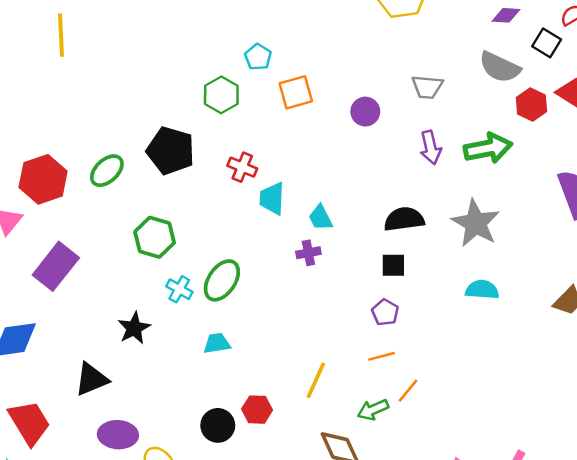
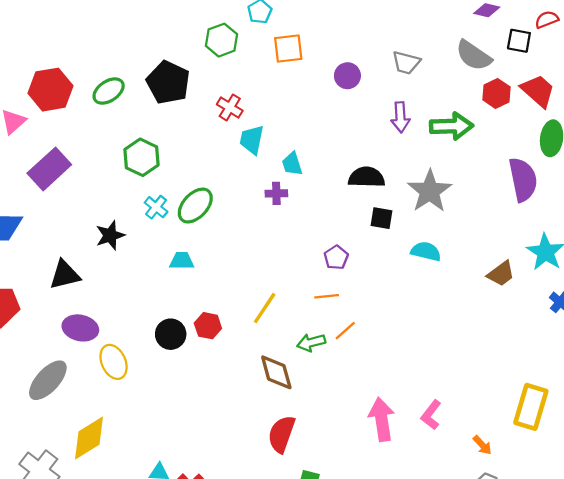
black square: (547, 43) -> (519, 41), turned -30
black square: (393, 265) -> (381, 218), moved

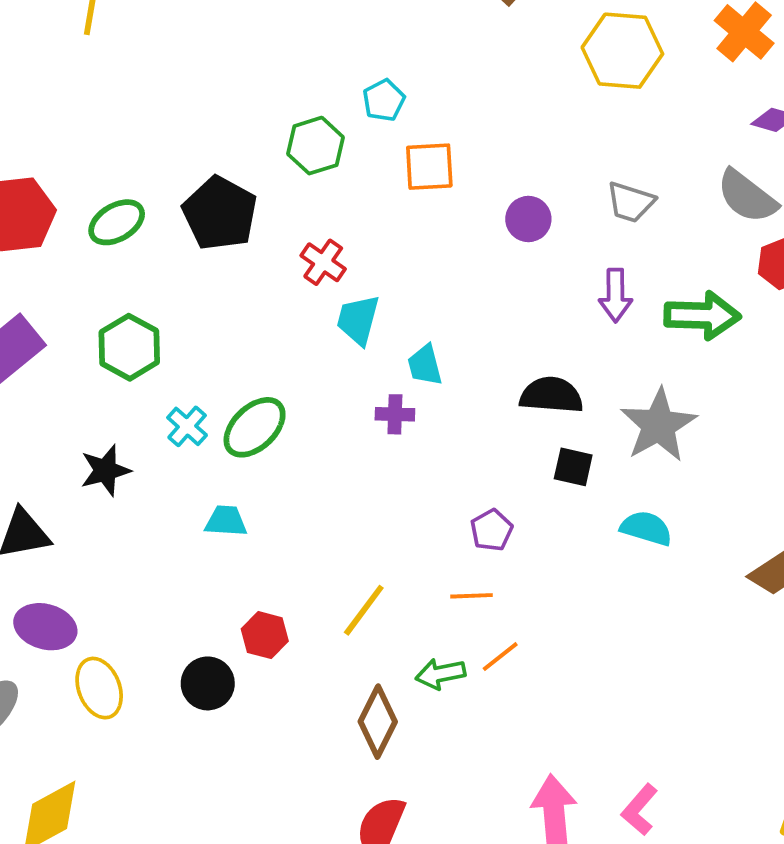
green hexagon: (141, 157) -> (129, 347), moved
black circle: (171, 334) -> (208, 683), moved
brown diamond: (276, 372) -> (378, 722), turned 39

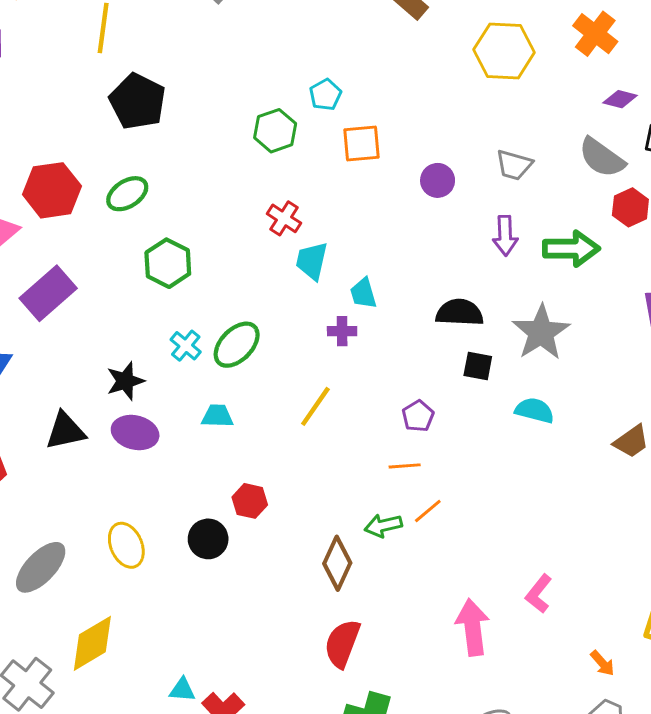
black pentagon: (220, 213) -> (138, 101), moved
green hexagon: (129, 347) -> (168, 263), moved
yellow line: (364, 610) -> (315, 406), moved
purple ellipse: (45, 627) -> (135, 433), moved
pink L-shape: (639, 810) -> (539, 594), moved

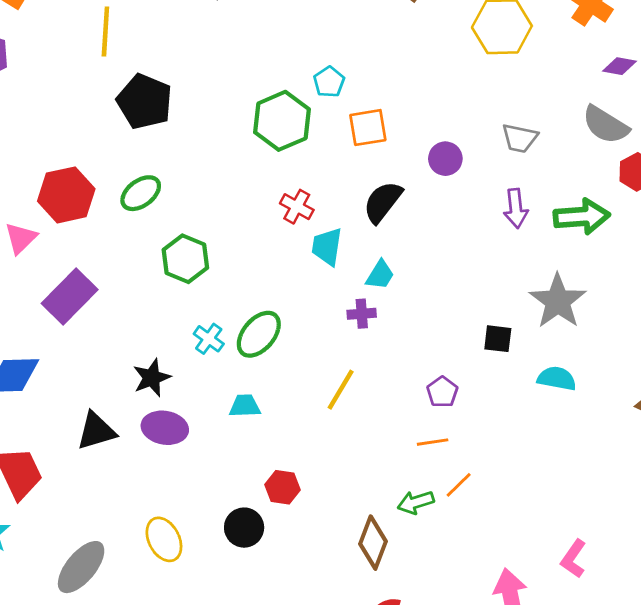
green hexagon: (275, 131) -> (282, 121), size x1.4
cyan trapezoid: (363, 293) -> (380, 275), turned -128
black semicircle: (460, 313) -> (383, 202), moved, turned -51

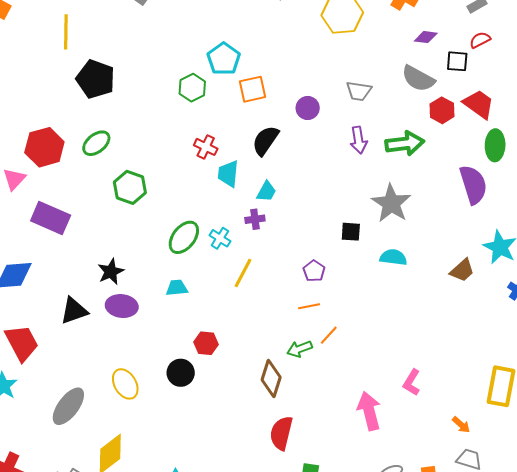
cyan pentagon: (329, 82) -> (224, 59), size x1.5
green hexagon: (282, 121) -> (192, 88), size x0.7
purple rectangle: (70, 297) -> (51, 218), turned 72
cyan cross: (209, 339) -> (220, 238), moved

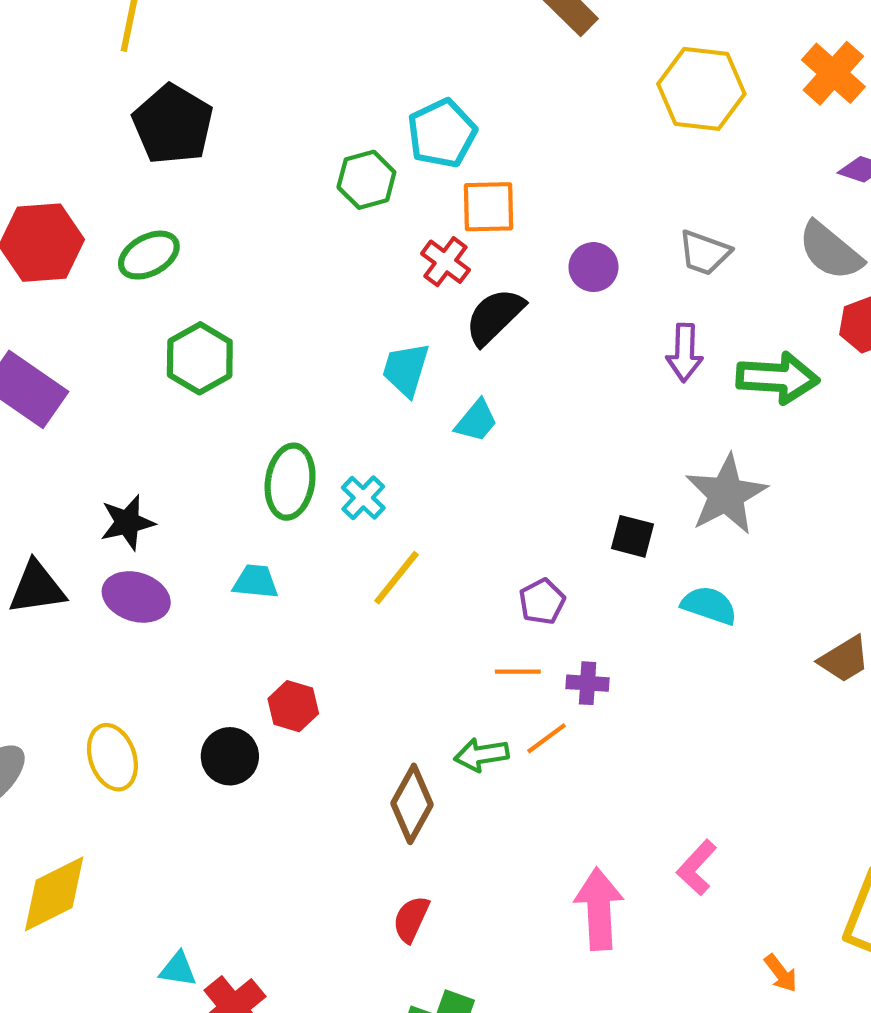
red cross: (206, 147) -> (445, 262), moved
purple cross: (255, 219) -> (588, 683), moved
green ellipse: (184, 237) -> (290, 482), turned -40
red semicircle: (281, 433) -> (411, 919), size x0.7

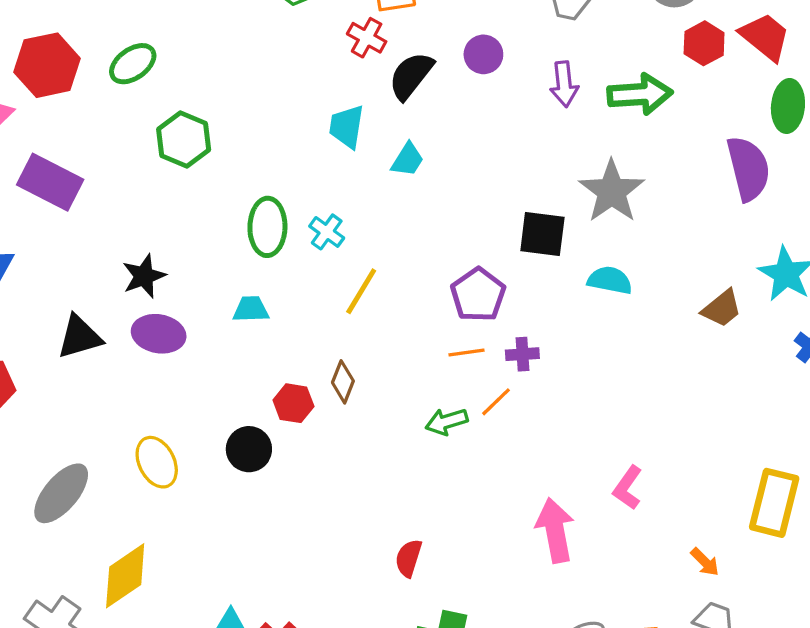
purple circle: (593, 267) -> (483, 54), moved
black square: (633, 536) -> (542, 234), size x1.4
purple pentagon: (542, 602) -> (478, 295), size x1.5
brown diamond: (412, 804) -> (343, 382), moved, size x0.7

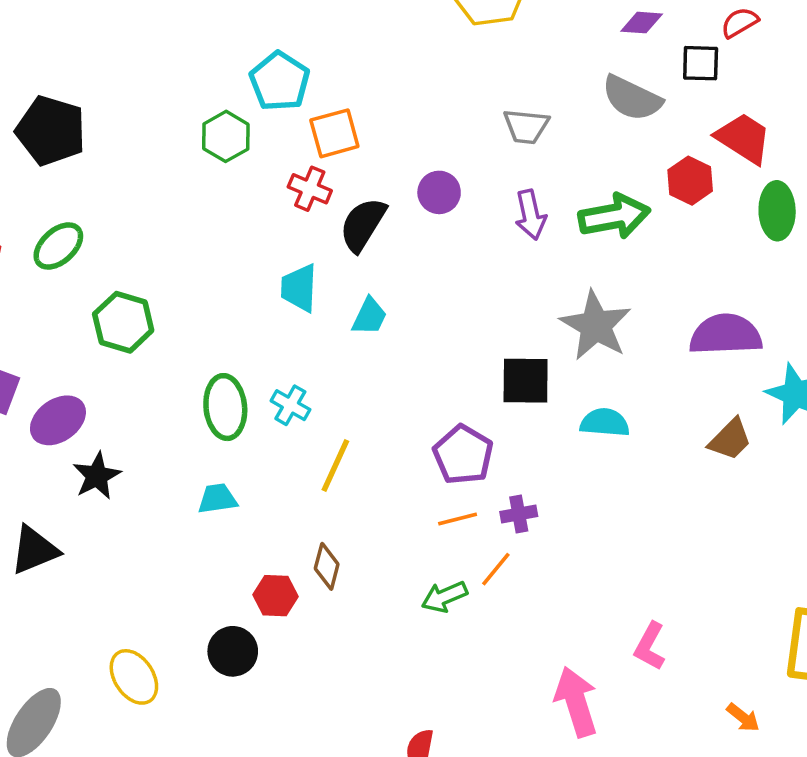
red hexagon: (704, 43) -> (690, 181), moved
purple semicircle: (748, 168) -> (726, 335), moved, turned -72
purple ellipse: (159, 334) -> (58, 420), moved, turned -39

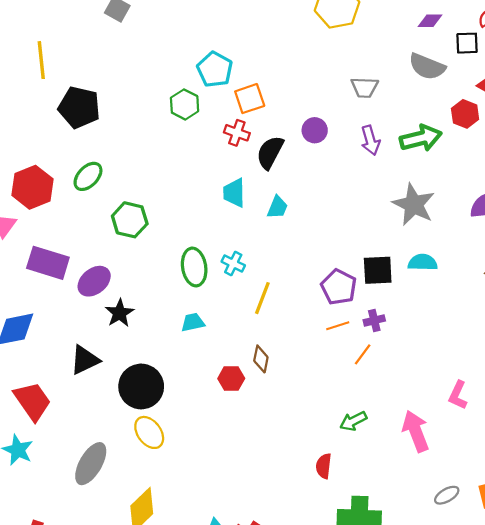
black square: (526, 381) -> (378, 270), moved
green arrow: (444, 597) -> (353, 421), moved
black circle: (233, 651) -> (141, 386), moved, size x1.5

